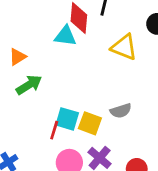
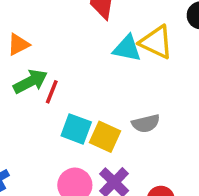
cyan triangle: (65, 36) -> (127, 48), moved
red line: (54, 130) -> (52, 92), moved

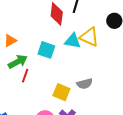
red line: (52, 92) -> (25, 76), moved
cyan square: (76, 129) -> (46, 50), moved

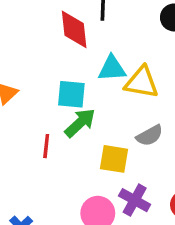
yellow triangle: (89, 37) -> (141, 82), moved
green arrow: (18, 62) -> (80, 123), moved

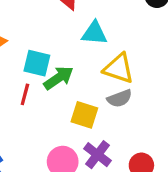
yellow triangle: (141, 82) -> (119, 68), moved
cyan square: (71, 94) -> (37, 63), moved

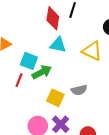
cyan triangle: (94, 33) -> (58, 45), moved
yellow triangle: (119, 68) -> (92, 51), moved

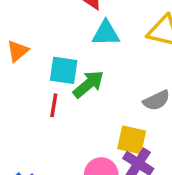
yellow square: (55, 98) -> (132, 140), moved

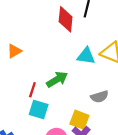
cyan triangle: (106, 33) -> (86, 56), moved
cyan square: (64, 70) -> (39, 109), moved

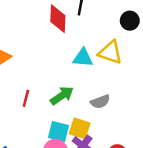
green arrow: (57, 79) -> (62, 96), moved
cyan square: (39, 109) -> (58, 131), moved

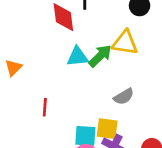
cyan triangle: (83, 58) -> (77, 57), moved
green arrow: (62, 96) -> (100, 56), moved

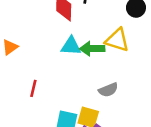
green arrow: (100, 56) -> (92, 49), turned -145

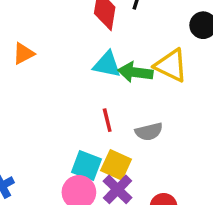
red line: (33, 88) -> (107, 120), moved, turned -35

